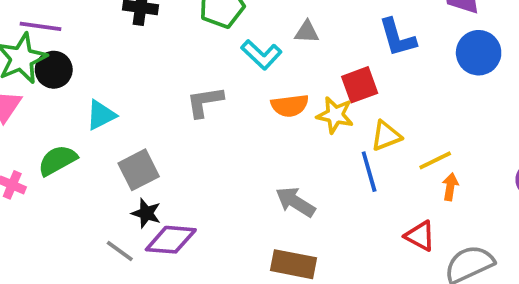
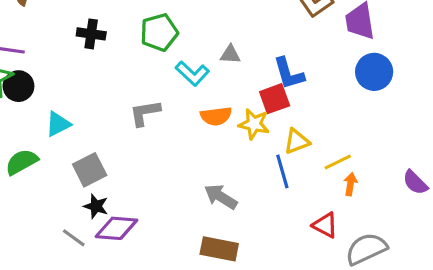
blue L-shape: (397, 38) -> (289, 73), moved

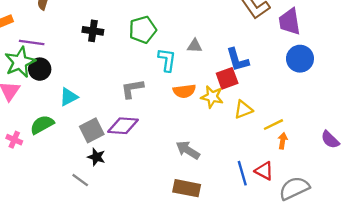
cyan L-shape: (192, 73) -> (167, 60), turned -125
blue line: (282, 171) -> (242, 173), moved
purple diamond: (116, 228) -> (123, 126), moved

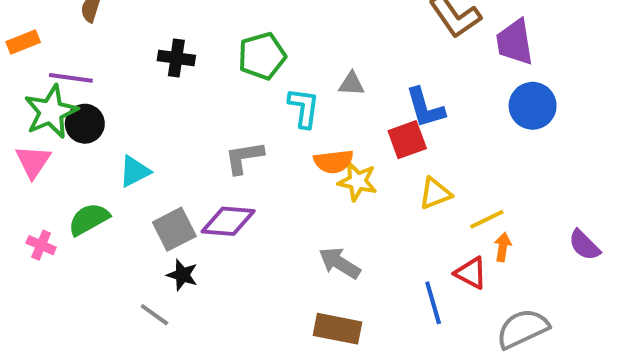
yellow star: (212, 97) -> (357, 181), moved
red triangle: (264, 171) -> (471, 273), moved

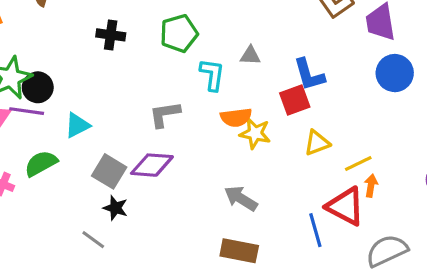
purple line: (71, 78) -> (27, 111), moved
gray square: (174, 229) -> (109, 171), turned -32
red triangle: (471, 273) -> (346, 206), size x1.5

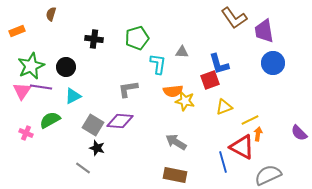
black circle: (38, 87) -> (66, 67), moved

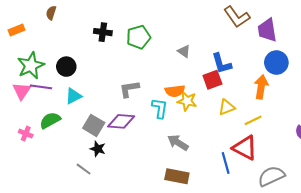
black cross: (94, 39) -> (103, 32), moved
gray triangle: (182, 52) -> (184, 51), turned 32
cyan L-shape: (158, 64) -> (160, 108), moved
orange arrow: (258, 134) -> (261, 87), moved, size x1.6

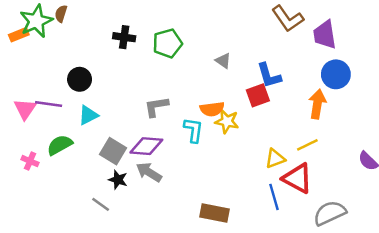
green star: (31, 66) -> (36, 21), moved
yellow triangle: (227, 107) -> (275, 159), moved
gray arrow: (178, 143) -> (149, 172), moved

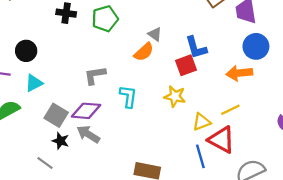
orange arrow: (317, 104) -> (239, 73), turned -105
orange semicircle: (212, 109) -> (144, 52), moved, turned -35
yellow star: (227, 121) -> (175, 96), moved

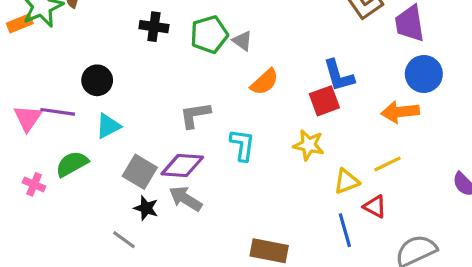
gray triangle: (155, 34) -> (242, 41), moved
red triangle: (222, 140) -> (375, 207), size x0.6

